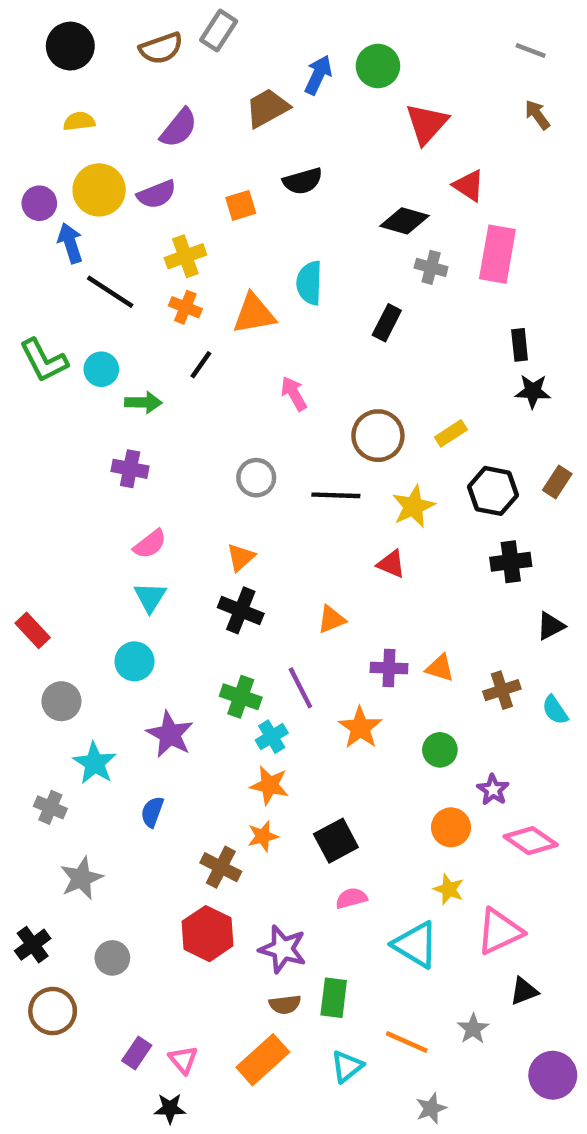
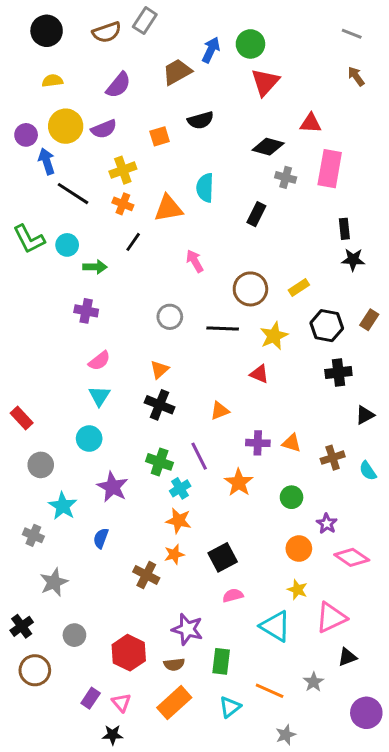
red triangle: (427, 124) -> (265, 82), moved
red triangle: (469, 186) -> (311, 123), turned -30
red hexagon: (208, 934) -> (129, 653), moved
brown semicircle: (285, 1004) -> (174, 664), moved

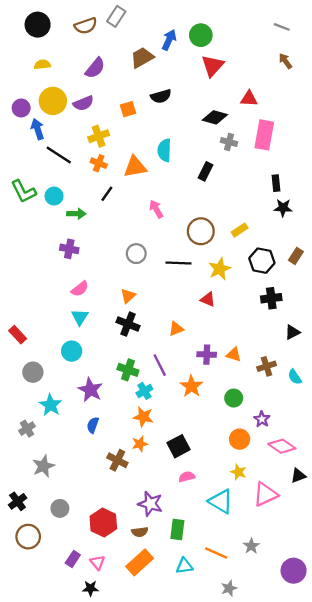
gray cross: (33, 535) -> (27, 429), turned 35
blue semicircle: (101, 538) -> (93, 425), moved
black triangle: (347, 657) -> (298, 476), moved
cyan triangle: (230, 707) -> (184, 566), turned 30

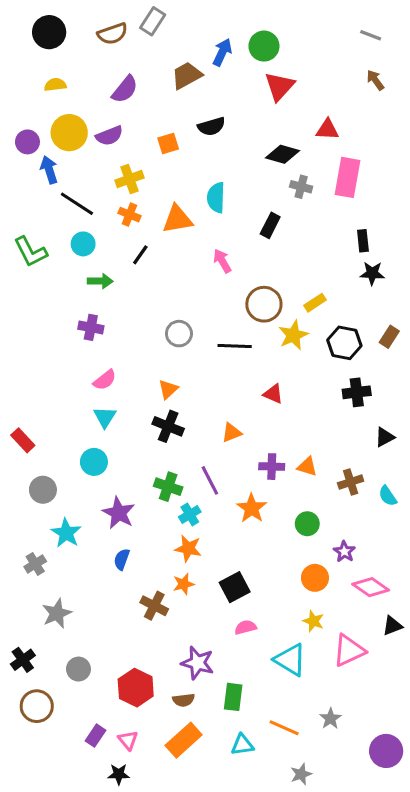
cyan circle: (54, 196) -> (83, 244), moved
pink arrow: (156, 209) -> (222, 261), moved
yellow star: (220, 269) -> (293, 335), moved

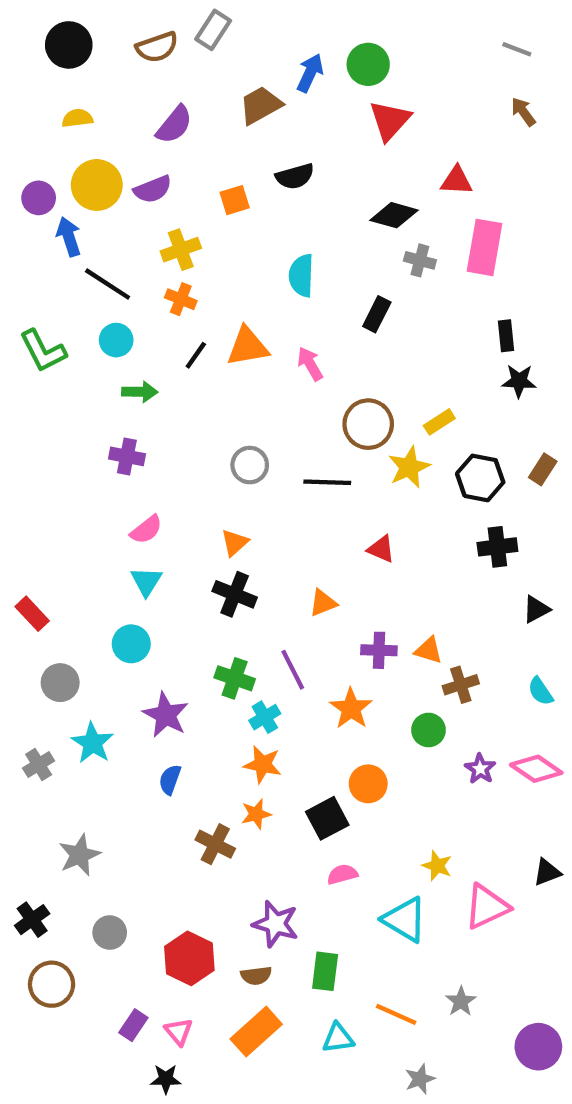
orange triangle: (177, 219) -> (248, 347), moved
brown cross: (351, 482) -> (461, 685), moved
gray cross: (35, 564) -> (39, 764), moved
orange circle: (315, 578) -> (368, 784), moved
pink diamond: (371, 587) -> (536, 769), moved

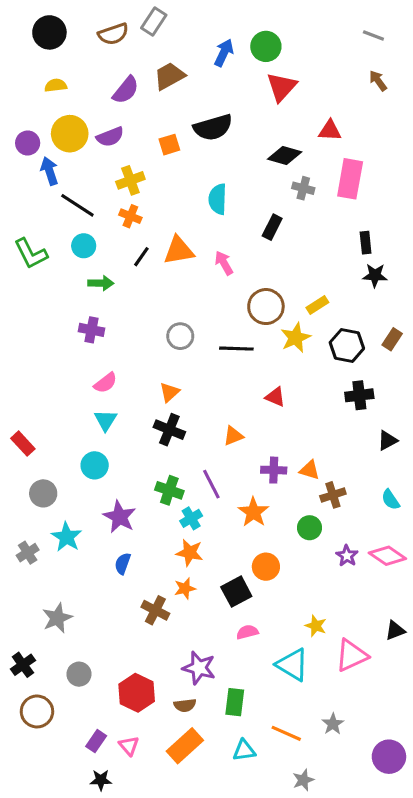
brown trapezoid: (260, 105) -> (169, 76), moved
black semicircle: (295, 176) -> (213, 127), size x1.4
black star: (166, 1079) -> (101, 780), moved

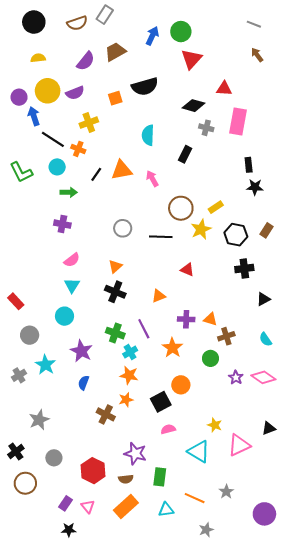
orange cross: (130, 216) -> (78, 149), moved

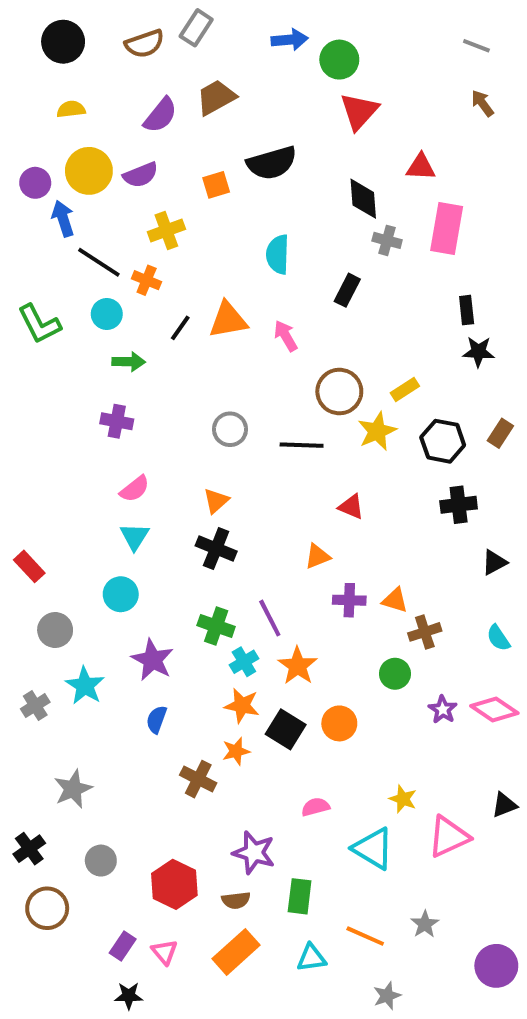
blue arrow: (152, 36) -> (290, 40), moved, turned 60
black diamond: (194, 106) -> (363, 199), turned 70
orange triangle: (159, 296) -> (317, 556), moved
orange star: (172, 348) -> (298, 666), moved
black square: (161, 402) -> (286, 729), moved, turned -30

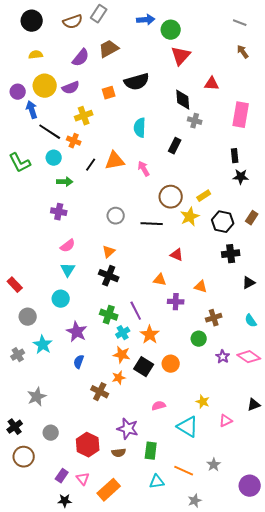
pink rectangle: (447, 229) -> (241, 115), moved
orange triangle: (317, 556) -> (160, 280), turned 32
orange triangle: (395, 600) -> (201, 287), moved
pink triangle: (449, 837) -> (226, 421), size x0.6
orange rectangle: (236, 952) -> (109, 490), moved

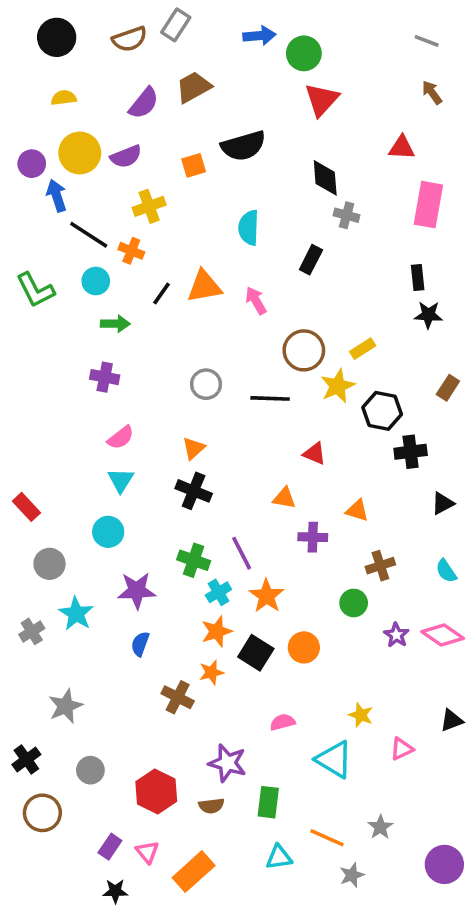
red triangle: (212, 84) -> (402, 148), moved
black hexagon: (223, 222) -> (382, 411), moved
purple star: (77, 332) -> (137, 591), turned -30
orange star: (122, 355) -> (217, 631), turned -30
gray star: (195, 501) -> (352, 875), moved

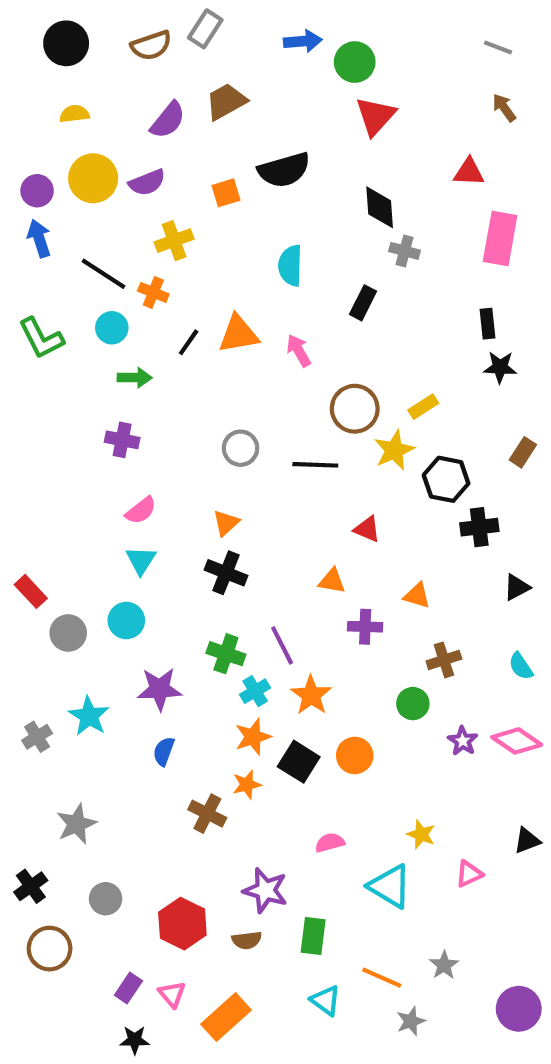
blue arrow: (57, 196) -> (39, 238), moved
gray circle: (50, 564) -> (68, 633), moved
cyan triangle: (279, 857) -> (326, 1000), turned 44

